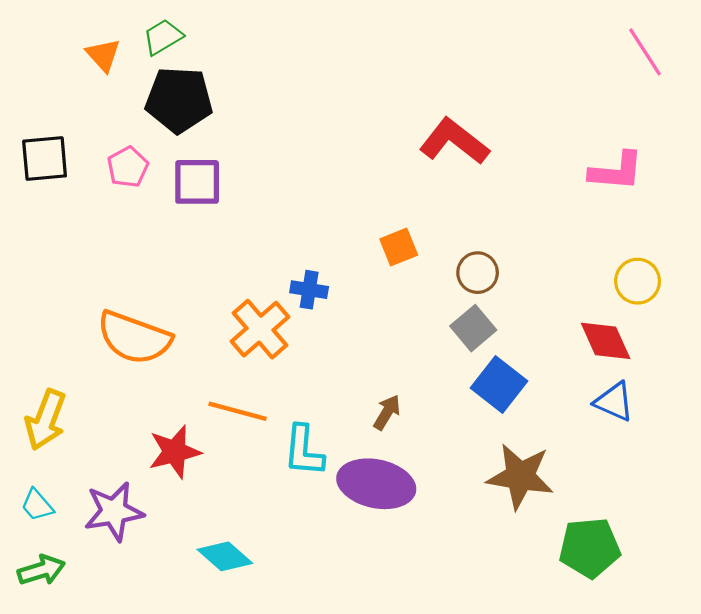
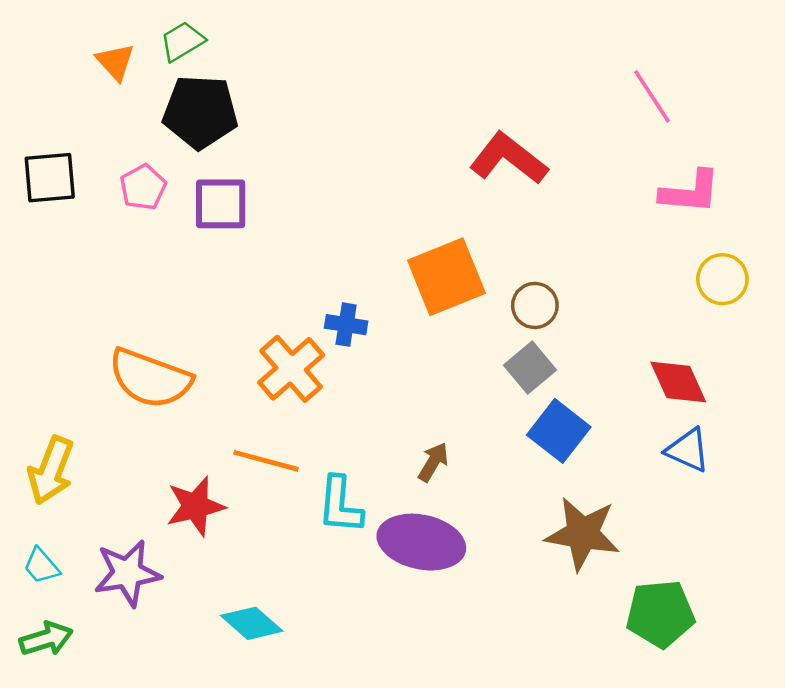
pink line: (645, 52) -> (652, 96), moved
orange square: (399, 247) -> (446, 277), size x1.8
yellow circle: (638, 281) -> (722, 279), moved

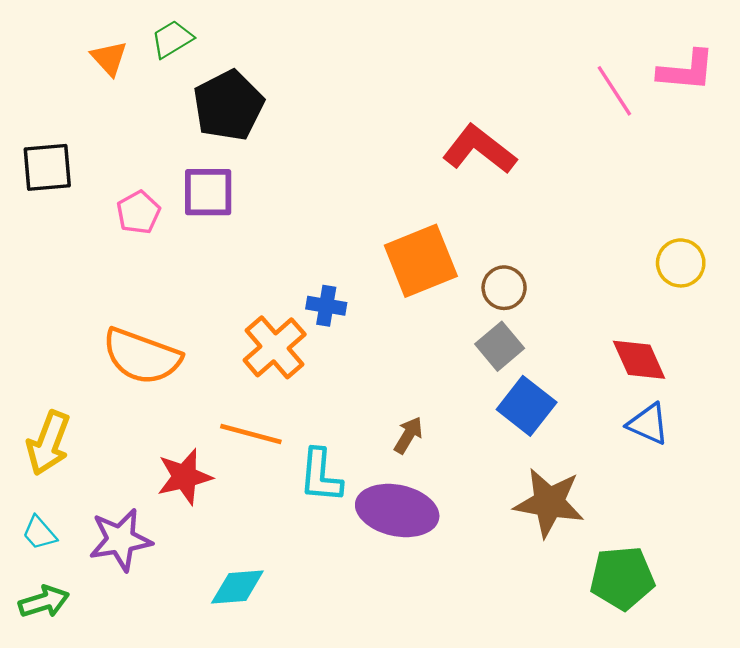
black pentagon: (200, 112) -> (228, 105), moved, turned -30
pink pentagon: (143, 187) -> (138, 212), moved
pink L-shape: (690, 192) -> (686, 71), moved
cyan diamond: (252, 623) -> (237, 587), turned -46

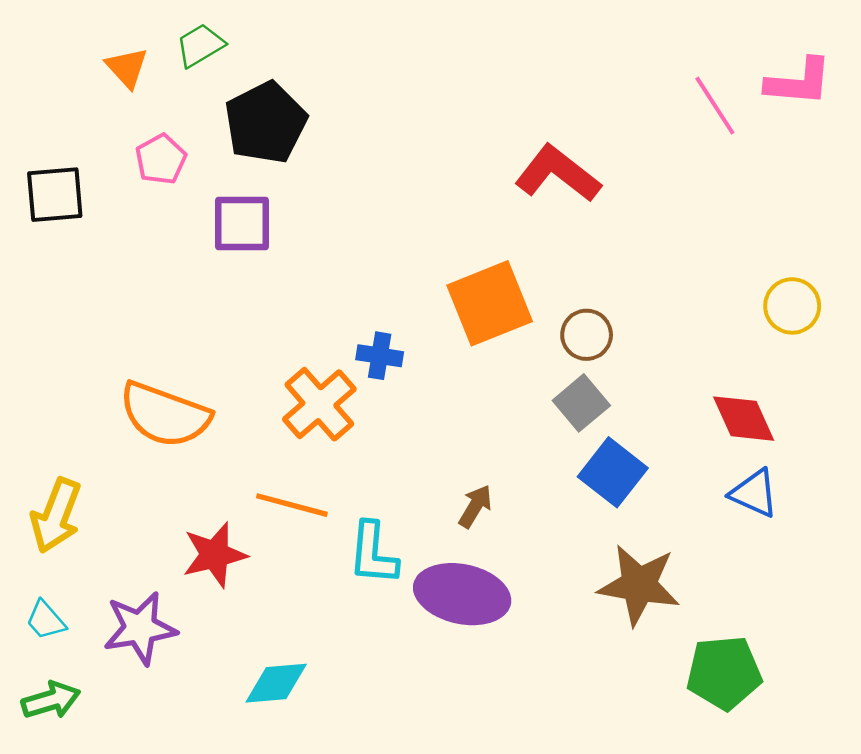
pink pentagon: (138, 212) -> (161, 159), moved

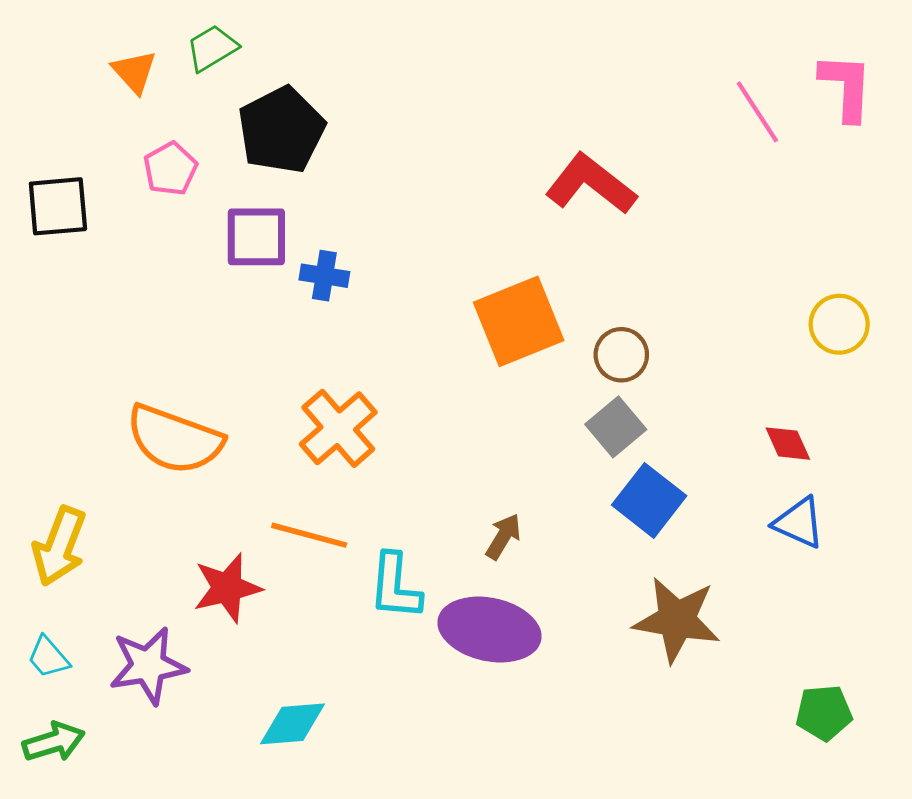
pink L-shape: (799, 82) -> (846, 87), turned -92
blue cross: (380, 356) -> (324, 276), moved
red diamond: (744, 419) -> (788, 444), size x0.7
green pentagon: (724, 673) -> (824, 713), moved, size x0.7

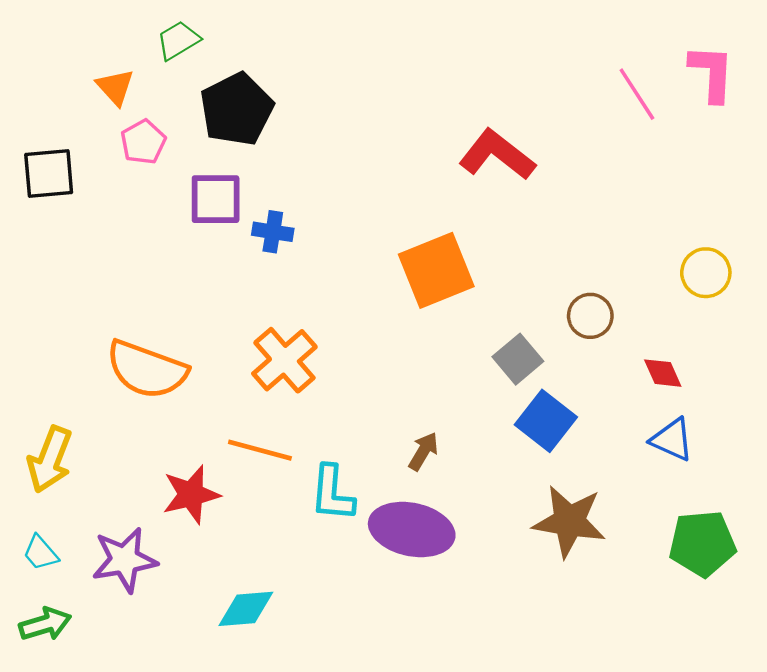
orange triangle: (134, 72) -> (115, 87), moved
brown circle: (621, 355) -> (590, 316), moved
green pentagon: (824, 713) -> (702, 543), moved, size x1.4

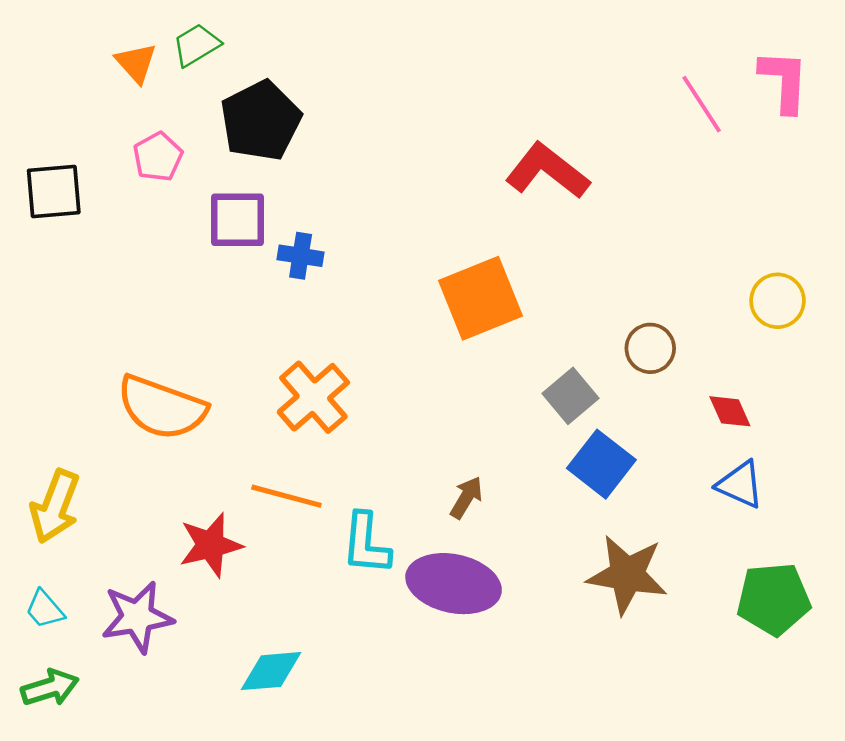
orange triangle: (115, 87) -> (136, 63), moved

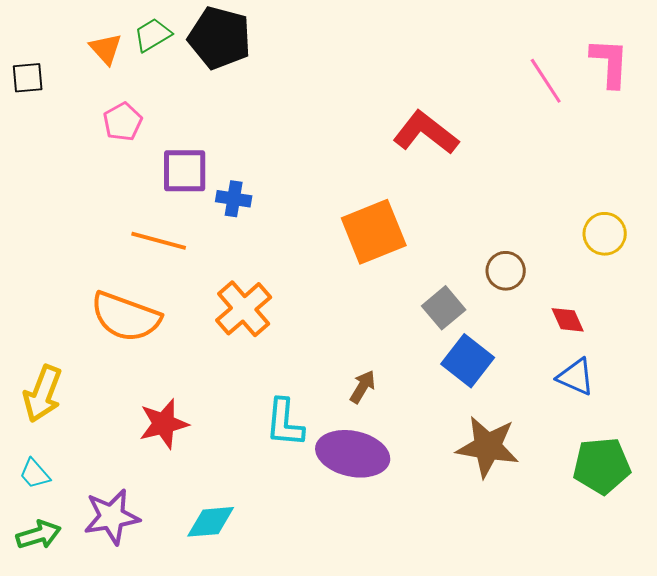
black pentagon: (261, 121) -> (220, 38), moved, turned -30
black square: (54, 191) -> (28, 78), moved, size x0.7
orange line: (286, 496) -> (159, 241), moved
purple star: (137, 617) -> (112, 517), moved

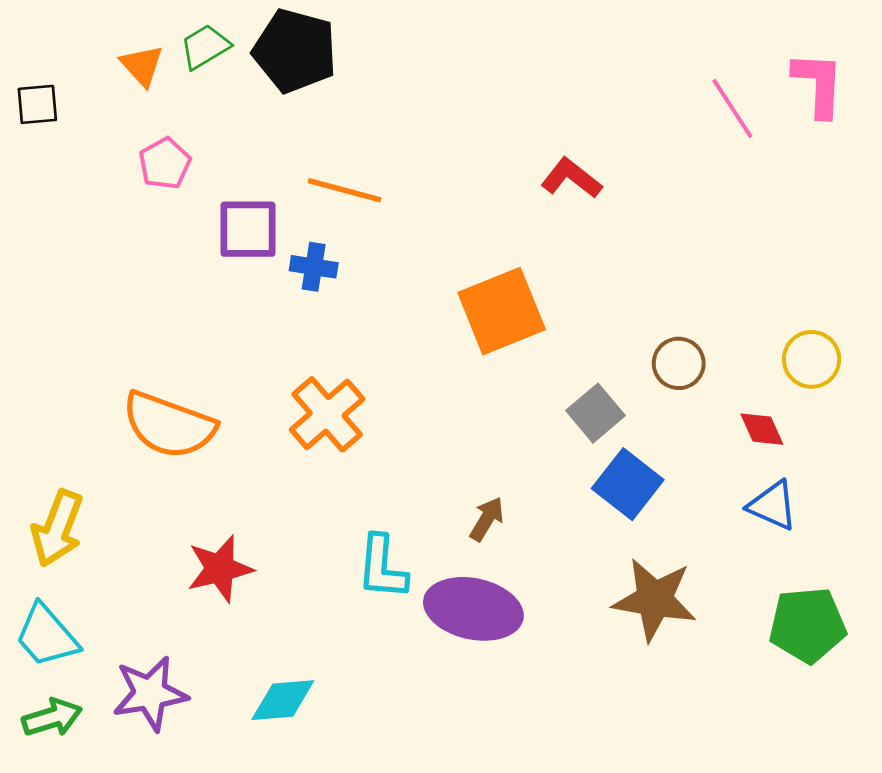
red L-shape: (426, 133) -> (571, 178), size x0.7
yellow circle: (605, 234) -> (812, 359), moved
orange line: (159, 241) -> (345, 190), moved
cyan trapezoid: (35, 474) -> (47, 636), size x1.6

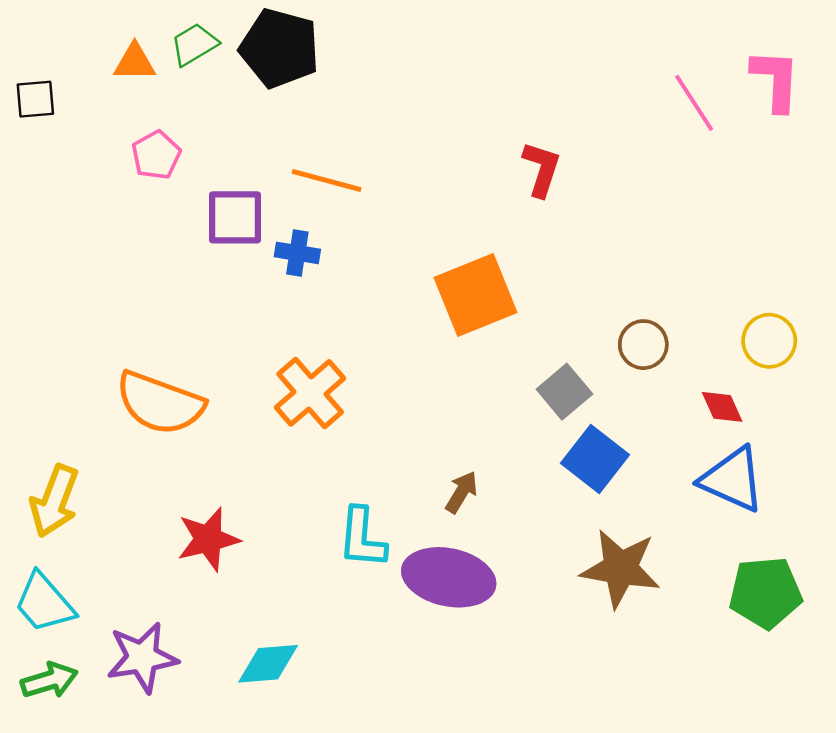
orange triangle: (142, 65) -> (135, 62), turned -48
red L-shape: (571, 178) -> (542, 169), turned 70
blue triangle: (773, 506) -> (732, 479), size x1.4

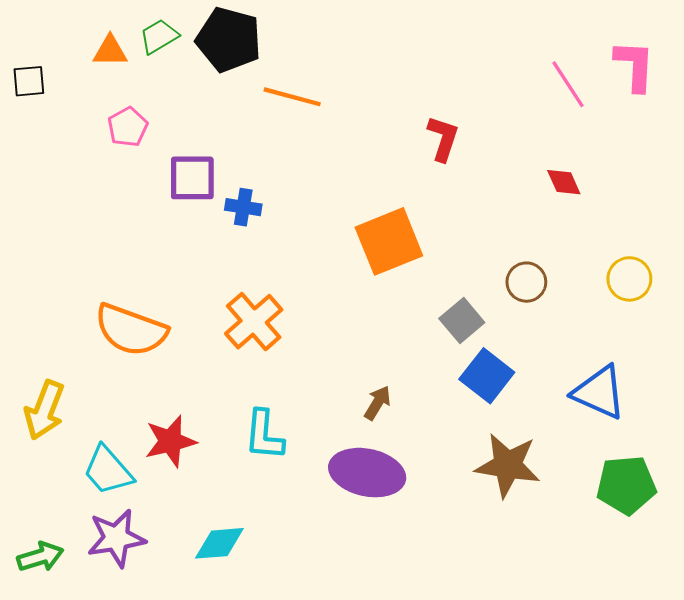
orange line: (327, 180) -> (292, 97), moved
red diamond: (722, 407) -> (564, 182), moved
cyan L-shape: (362, 538) -> (264, 435), moved
cyan trapezoid: (44, 603) -> (108, 470), moved

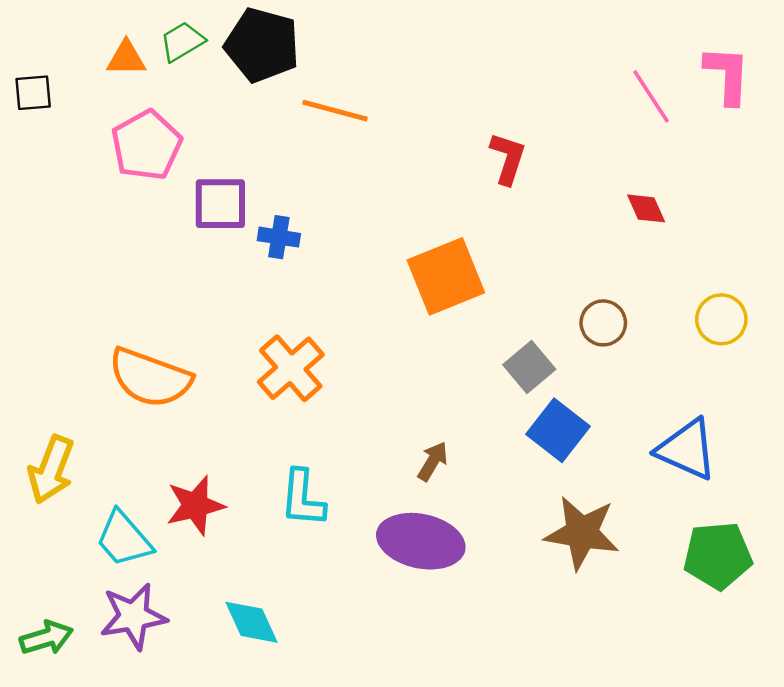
pink pentagon: (128, 127) -> (146, 145), size x1.5
cyan diamond: (219, 543) -> (251, 622), turned 70

